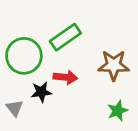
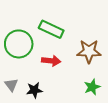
green rectangle: (65, 37) -> (51, 29), turned 60
black star: (41, 92) -> (34, 90), moved

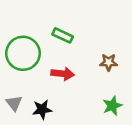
green rectangle: (51, 29) -> (63, 35), size x0.7
brown star: (89, 51) -> (109, 62), size x0.6

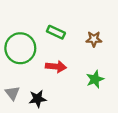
brown star: (109, 62) -> (94, 39), moved
green star: (112, 106) -> (95, 79), moved

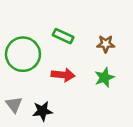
green star: (95, 79) -> (104, 77), moved

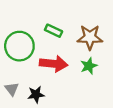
brown star: (106, 44) -> (90, 37), size x1.6
red arrow: (63, 75) -> (54, 64), size x1.4

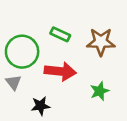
green star: (89, 66) -> (100, 91), moved
gray triangle: (12, 89) -> (13, 82), moved

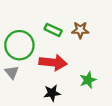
brown star: (101, 42) -> (80, 30), moved, size x0.7
black star: (41, 106) -> (52, 93), moved

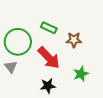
brown star: (80, 30) -> (74, 40), moved
red arrow: (53, 63) -> (49, 58), turned 40

